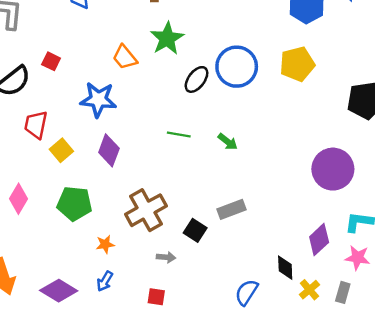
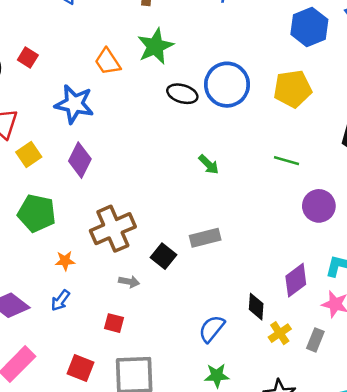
black ellipse: (197, 79) -> (182, 94), turned 64
green line: (179, 135) -> (286, 161), moved
purple circle: (333, 169) -> (319, 206), size x0.7

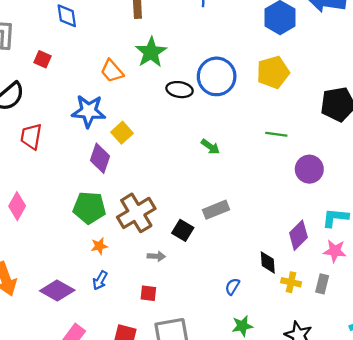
red square: (28, 58) -> (42, 59), moved
yellow square: (29, 154) -> (122, 133), moved
green pentagon: (37, 213) -> (89, 208), moved
blue semicircle: (212, 329) -> (232, 287), size x0.7
yellow cross: (280, 333) -> (291, 282), turned -36

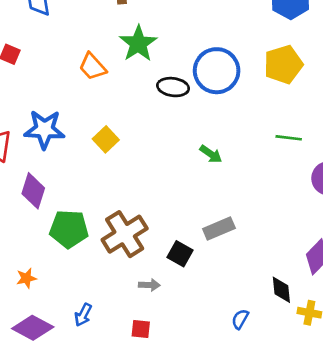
blue star: (89, 111) -> (44, 129), moved
purple diamond: (100, 158) -> (33, 191), moved
orange star: (99, 246) -> (26, 278), moved

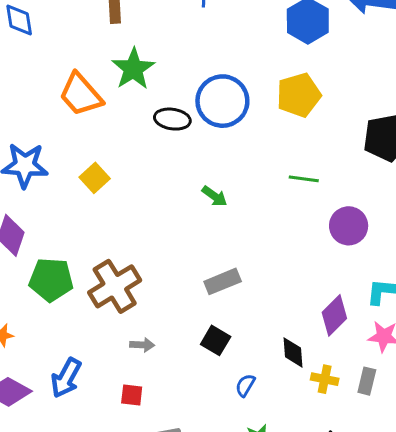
orange trapezoid: (93, 67) -> (81, 94), size x1.4
black square: (180, 254) -> (216, 340), moved
blue arrow: (83, 315) -> (66, 378), size x1.5

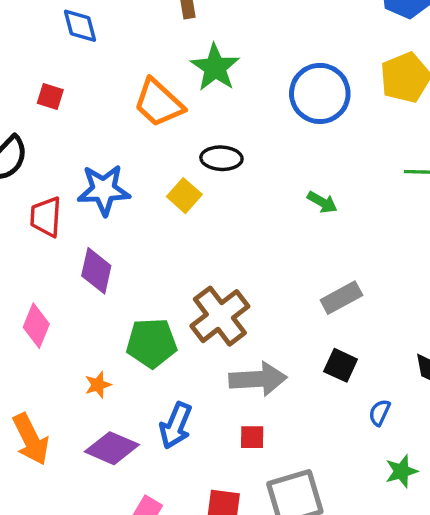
black ellipse: (172, 119) -> (221, 158), moved
green pentagon: (51, 280) -> (152, 343), moved
gray arrow: (142, 345) -> (258, 379), size x2.0

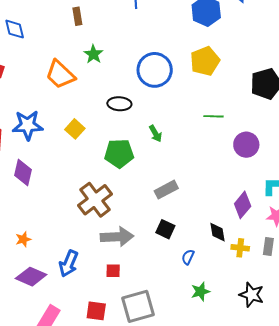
green star: (215, 68) -> (93, 54), size x0.7
black ellipse: (221, 158) -> (119, 104), moved
green arrow: (322, 202) -> (155, 134), turned 30
green pentagon: (152, 343) -> (119, 153), moved

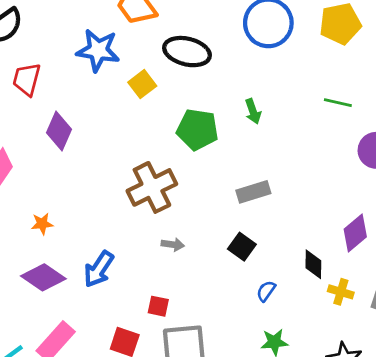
black ellipse: (119, 104) -> (187, 52), moved, size x1.4
blue star: (28, 125) -> (98, 50), moved
gray arrow: (117, 237) -> (173, 245), size x0.5
red square: (113, 271) -> (158, 306), moved

